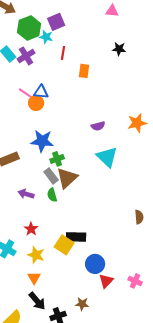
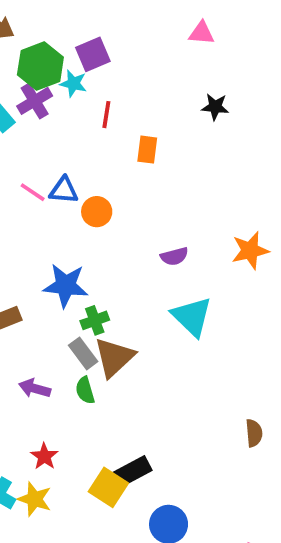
purple cross: (26, 56) -> (35, 101), moved
orange circle: (36, 103) -> (97, 212), moved
black rectangle: (76, 237) -> (132, 472), turned -30
yellow star: (36, 255) -> (35, 499), moved

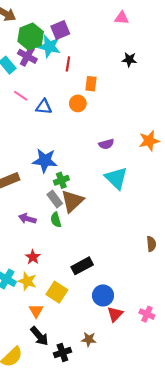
cyan star: (73, 83) -> (49, 46), size x1.5
purple cross: (35, 101) -> (27, 56), turned -30
pink line: (33, 192) -> (21, 96), moved
orange circle: (97, 212) -> (78, 103), moved
yellow square: (108, 487) -> (57, 292), moved

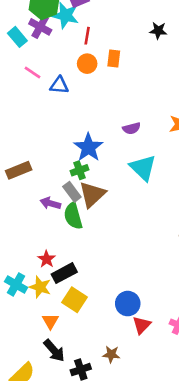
orange circle: (78, 103) -> (87, 64), moved
blue star: (45, 161) -> (88, 147), moved, turned 30
purple arrow: (27, 219) -> (50, 203), moved
green semicircle: (56, 220) -> (73, 216), size x1.5
black rectangle: (82, 266) -> (64, 273), moved

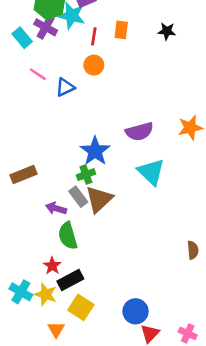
orange rectangle: (114, 59) -> (121, 30), moved
blue triangle: (59, 85) -> (65, 87), turned -30
purple semicircle: (132, 128) -> (139, 132), size x1.5
green semicircle: (73, 216) -> (68, 236), moved

